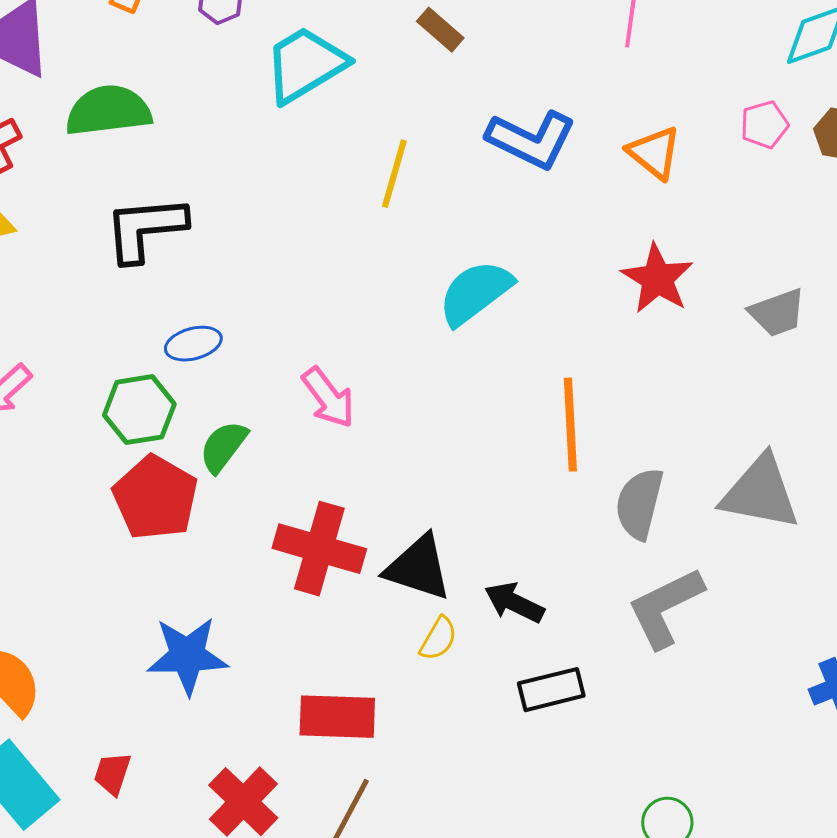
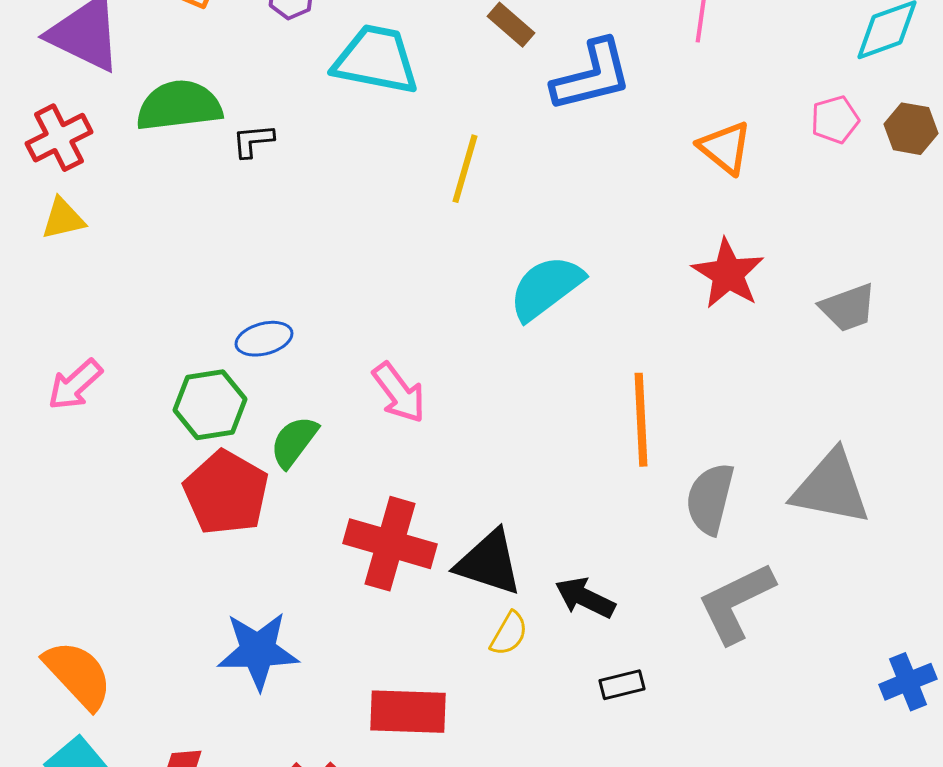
cyan trapezoid: (305, 65) -> (376, 60), turned 42
blue L-shape: (531, 140) -> (592, 76), moved, turned -40
black L-shape: (145, 229) -> (253, 141), moved, size x0.5
black rectangle: (551, 690) -> (622, 685), size x0.7

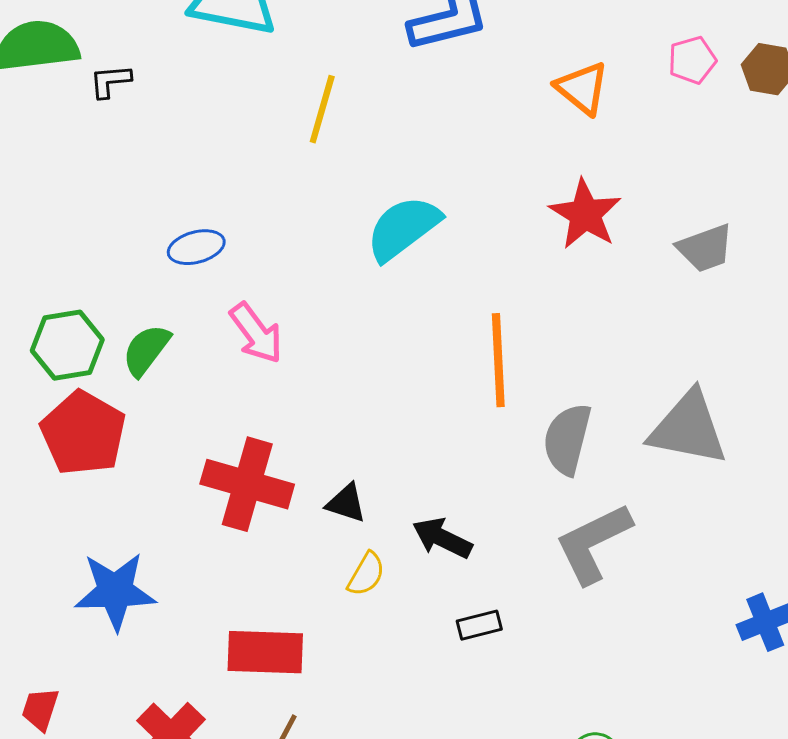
blue ellipse: (264, 339) -> (196, 247), moved
green semicircle: (294, 442) -> (146, 350), moved
black triangle: (489, 563) -> (346, 503), size x0.6

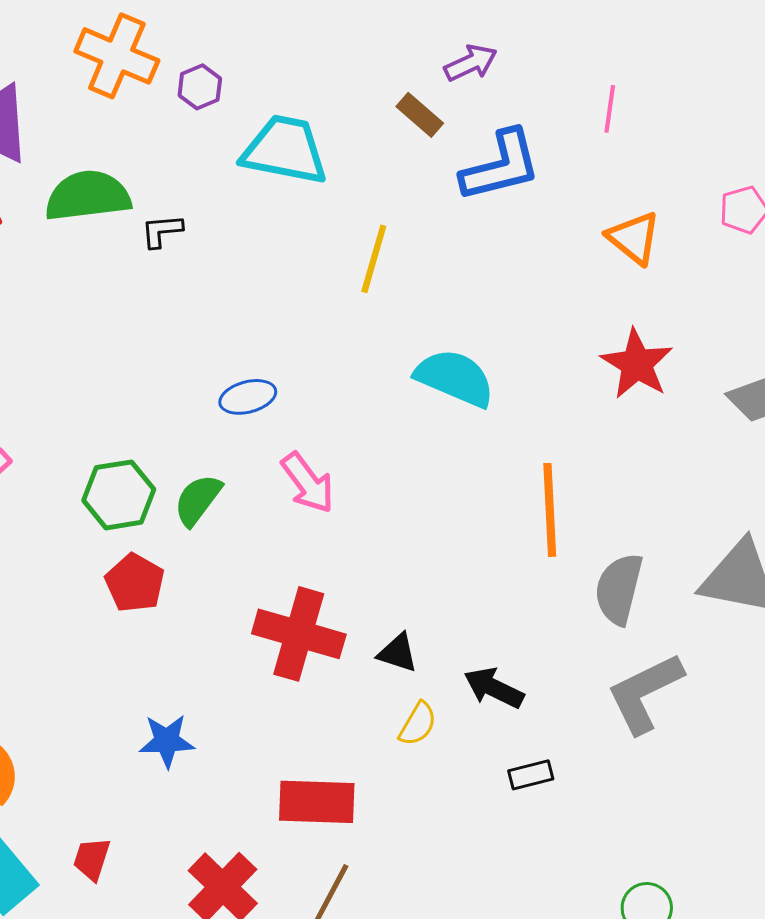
cyan semicircle: (403, 228) -> (455, 378), turned 60
red pentagon: (83, 433) -> (135, 583), size x0.7
blue star: (115, 591) -> (167, 741), size x0.7

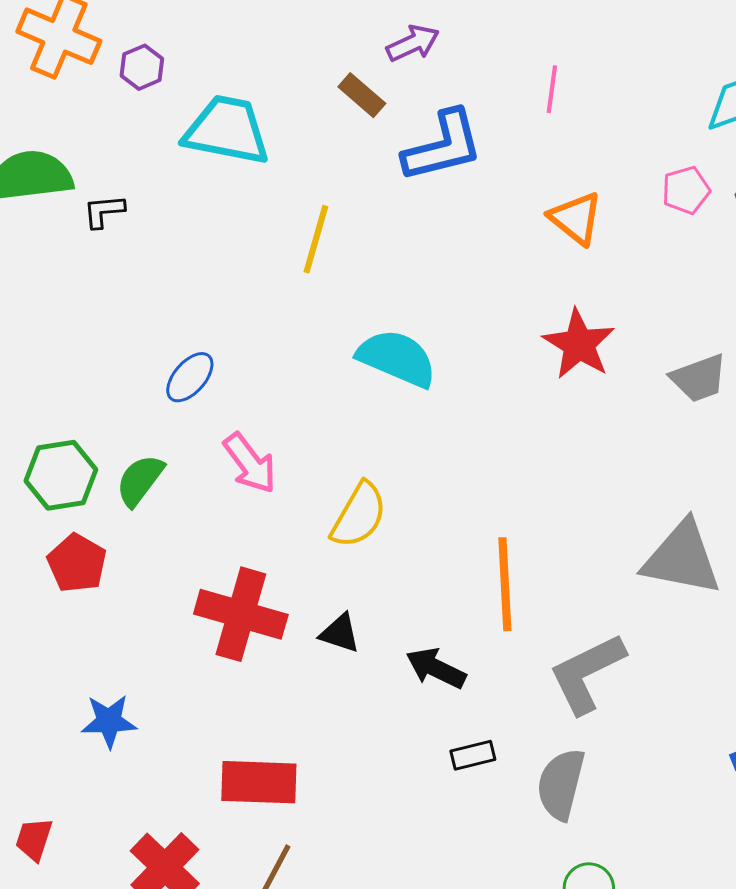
blue ellipse: (248, 397) -> (190, 377), turned -34
orange line: (550, 510) -> (505, 584), moved
gray semicircle: (619, 589) -> (561, 784), moved
yellow semicircle: (418, 724) -> (359, 515), moved, size x1.5

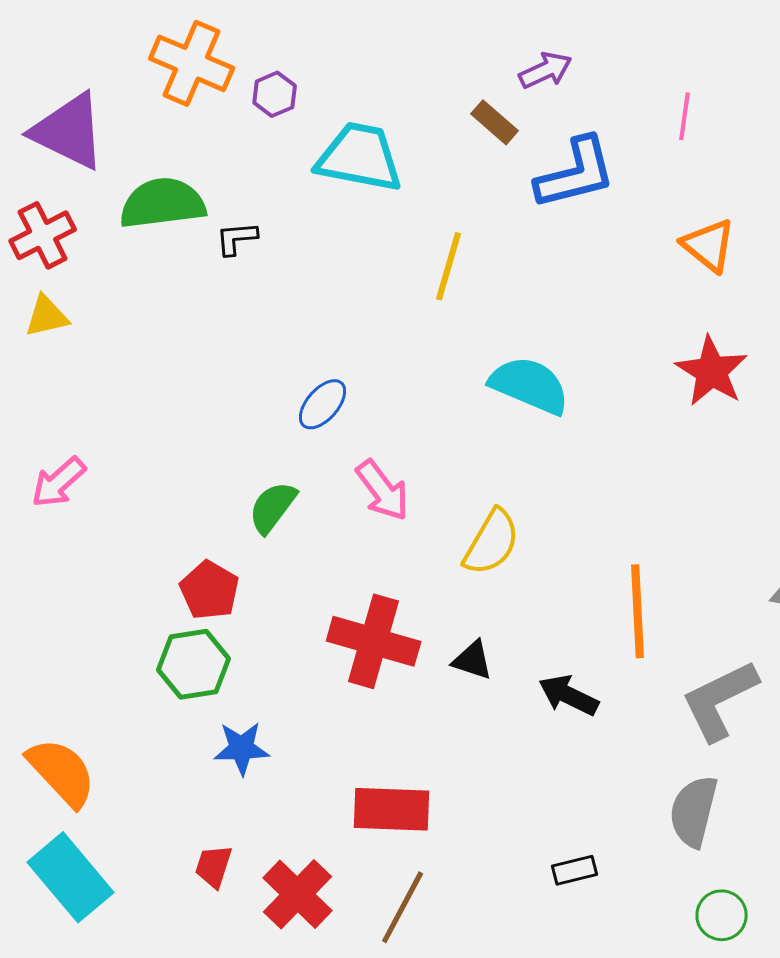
green hexagon: (61, 475) -> (194, 664), moved
black rectangle: (473, 755) -> (575, 870), moved
red trapezoid: (34, 839) -> (214, 866), moved

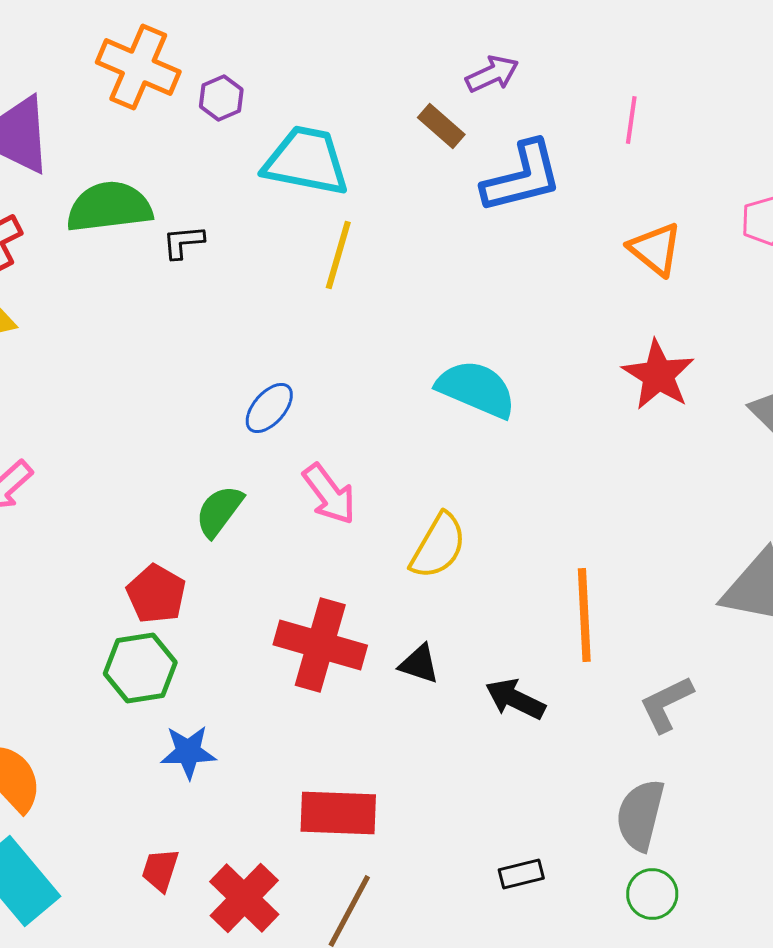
yellow line: (449, 266) -> (338, 255), moved
gray L-shape: (720, 700) -> (666, 704), size x0.7
green circle: (722, 915) -> (652, 894), moved

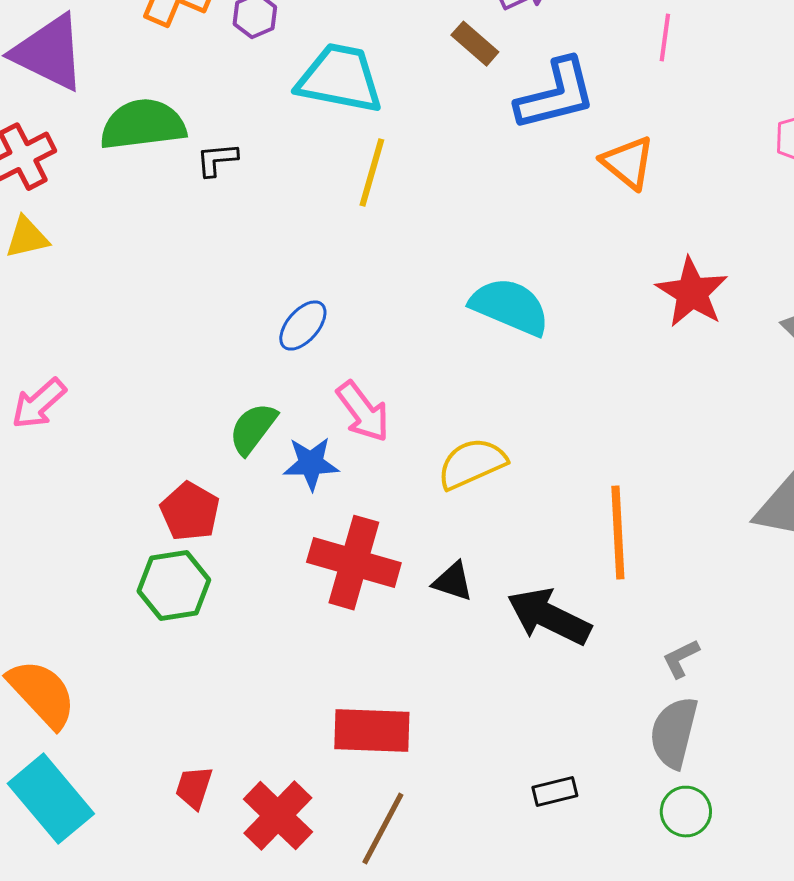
orange triangle: (655, 249) -> (628, 163), moved
yellow semicircle: (438, 546) -> (472, 464), turned -144
black arrow: (515, 699) -> (549, 617), size x1.4
gray L-shape: (666, 704) -> (681, 659), moved, size x0.7
blue star: (188, 752) -> (311, 464), moved

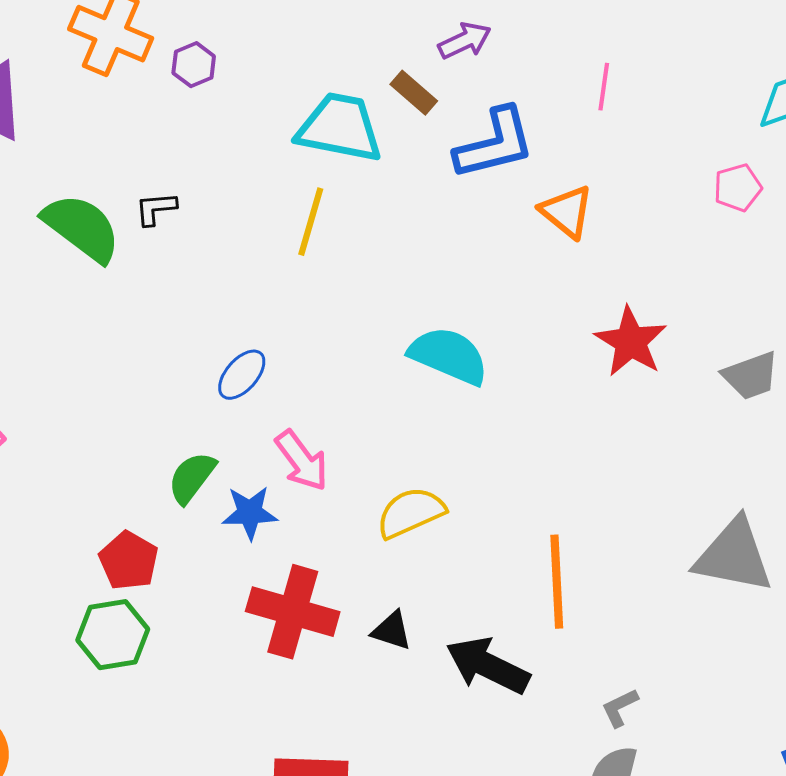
cyan trapezoid: (340, 79) -> (340, 128), moved
green semicircle: (143, 125) -> (82, 228), moved, turned 44

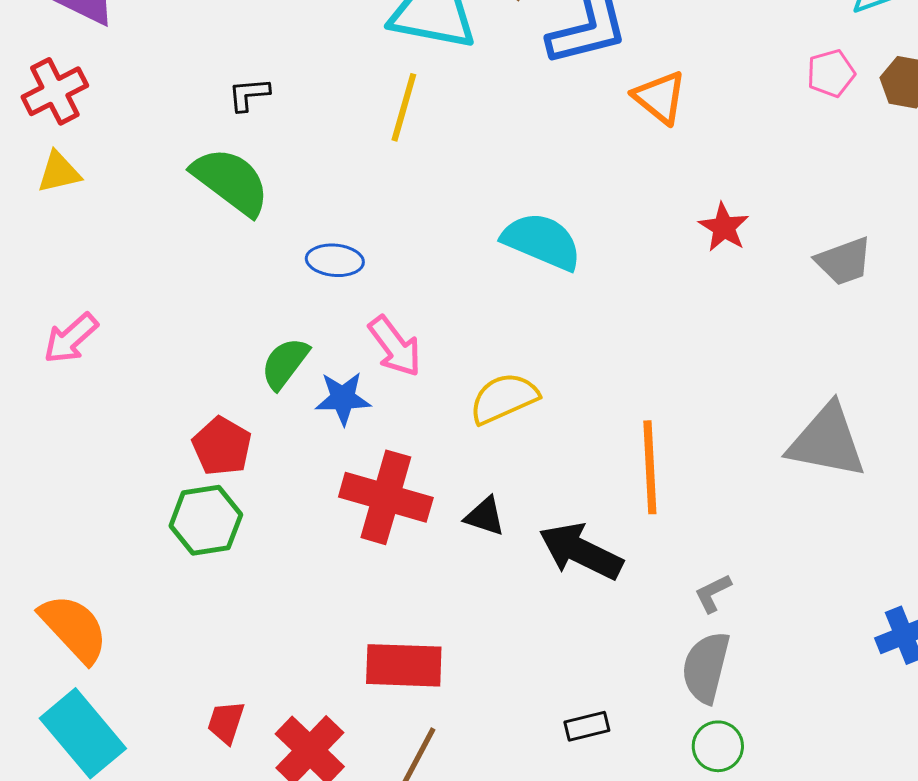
green semicircle: (82, 228) -> (231, 181), moved
red star: (631, 342) -> (724, 227), size x0.7
blue ellipse: (242, 375) -> (335, 260), turned 54

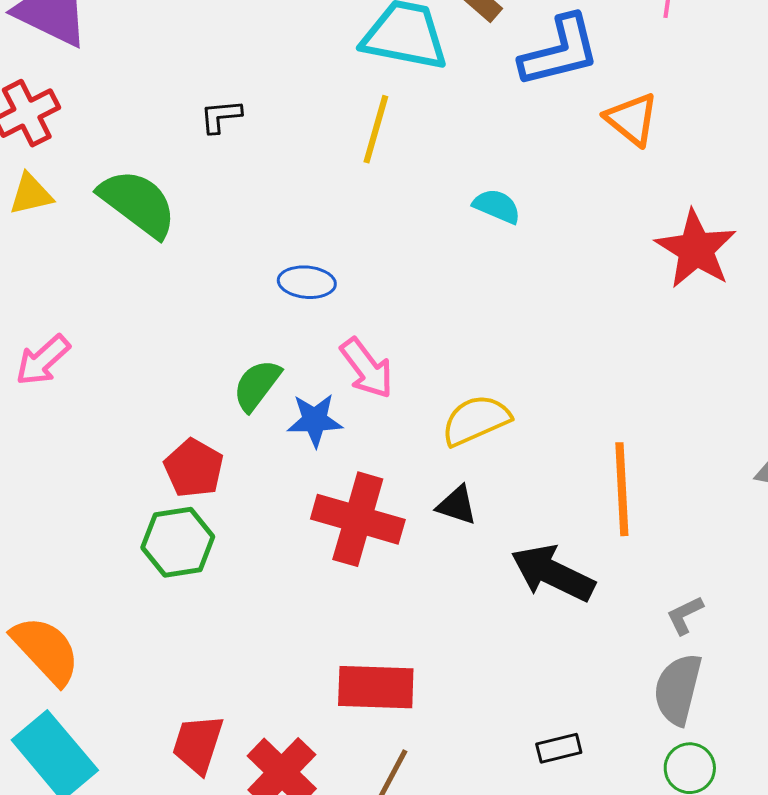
green semicircle: (231, 181) -> (138, 203), moved
red star: (724, 227) -> (696, 249), size x1.6
cyan semicircle: (542, 241) -> (497, 206), moved, size x0.6
black triangle: (485, 516) -> (457, 505), moved
red trapezoid: (226, 722) -> (198, 744), size x1.4

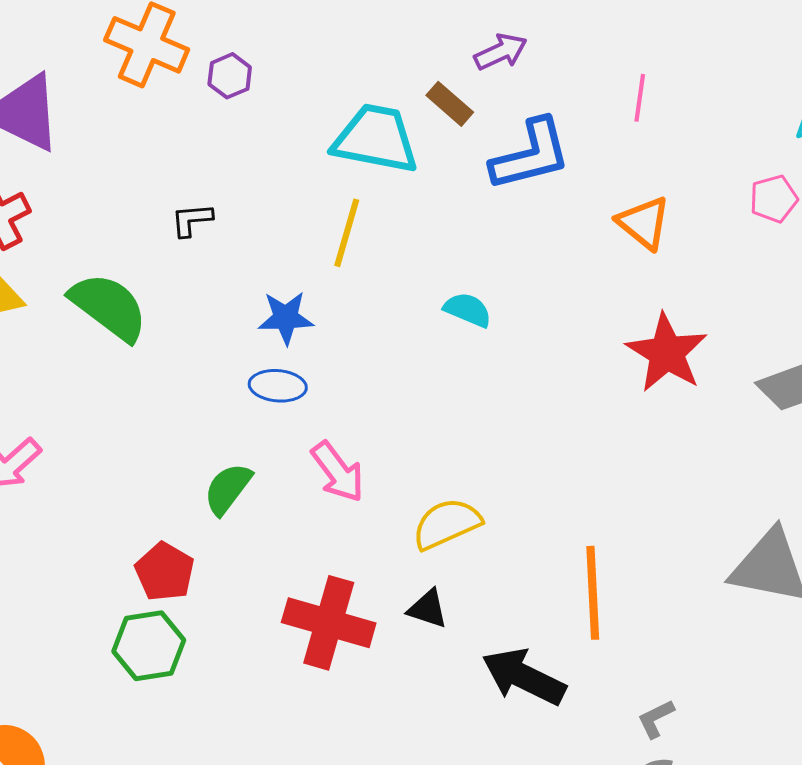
orange triangle: (632, 119) -> (644, 223), moved
blue star: (315, 420) -> (286, 318), moved

